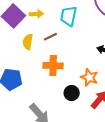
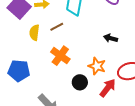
orange cross: (53, 66) -> (60, 56), turned 36

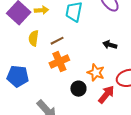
brown line: (57, 27) -> (57, 41), moved
orange cross: (60, 56) -> (59, 62), turned 30

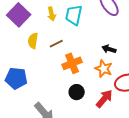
yellow arrow: (42, 10) -> (52, 14), moved, turned 80
orange cross: (59, 62) -> (72, 63), moved
orange star: (96, 73) -> (104, 69), moved

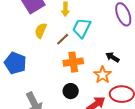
cyan trapezoid: (74, 15) -> (82, 28), moved
brown line: (56, 44) -> (63, 39), turned -32

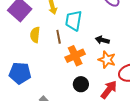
brown line: (63, 39) -> (59, 37), turned -40
black arrow: (112, 57) -> (102, 40), moved

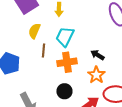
cyan trapezoid: (74, 21) -> (65, 37), moved
brown line: (59, 37) -> (43, 51), moved

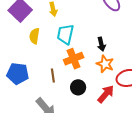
brown line: (43, 51) -> (53, 76), moved
black arrow: (97, 55) -> (101, 44), turned -120

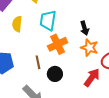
black circle: (78, 87) -> (55, 74), moved

